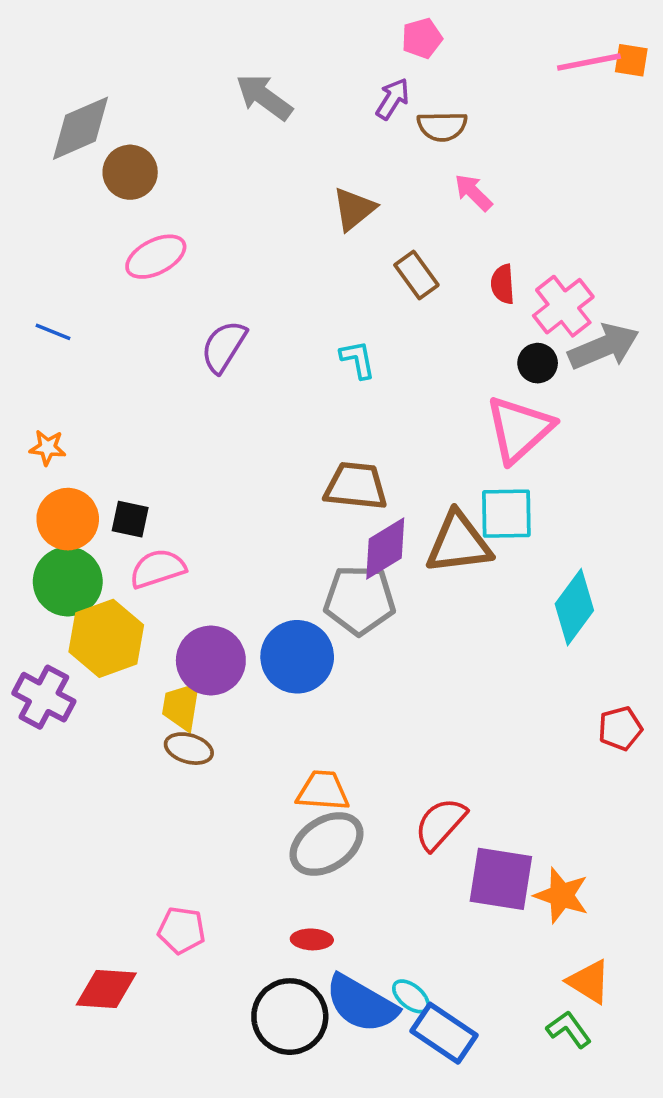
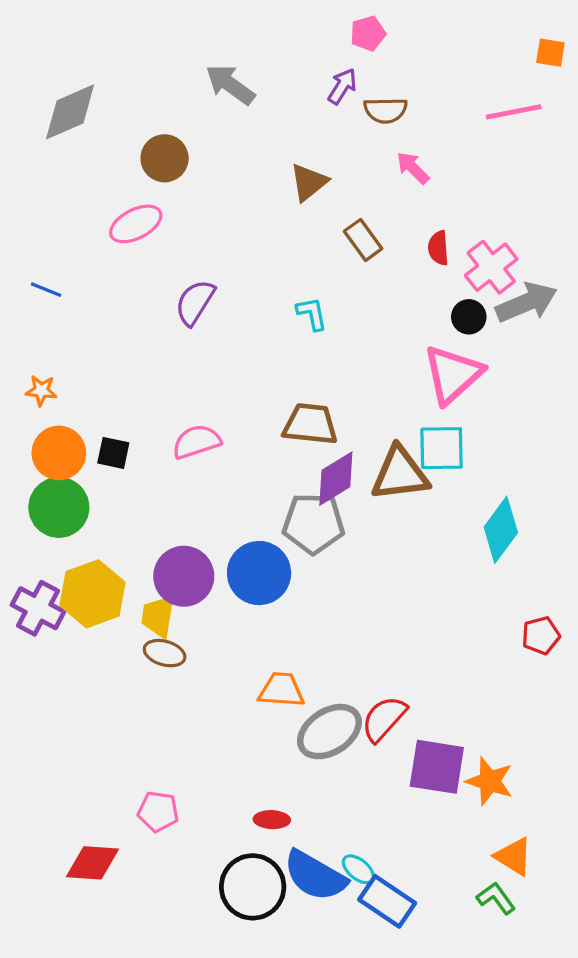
pink line: (589, 62) -> (514, 112), moved
brown circle: (130, 172) -> (165, 158), moved
pink semicircle: (158, 569) -> (197, 442), moved
yellow hexagon: (106, 638) -> (92, 594), moved
gray ellipse: (327, 844) -> (329, 732), moved

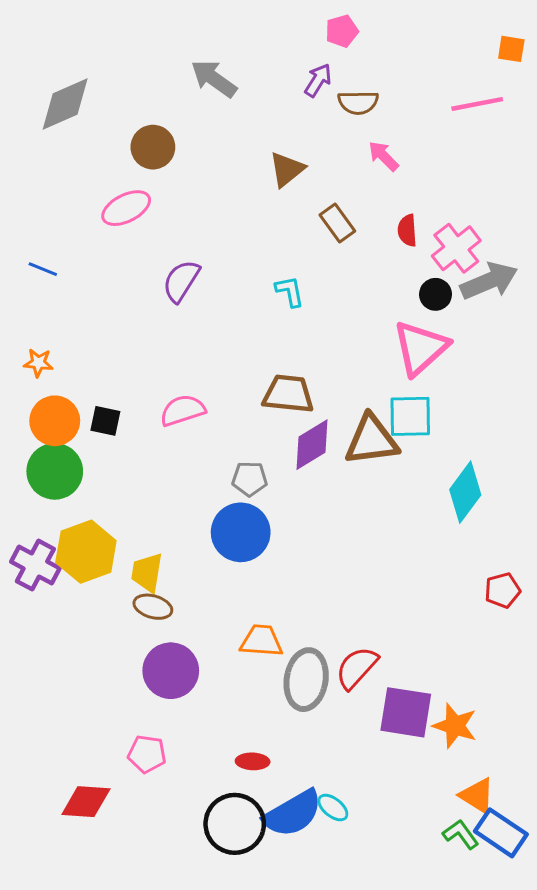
gray pentagon: (313, 523) -> (250, 479), moved, size x0.6
purple circle: (184, 576) -> (171, 671), moved
gray ellipse: (329, 732) -> (306, 680), turned -48
blue semicircle: (315, 876) -> (293, 813), turned -60
blue rectangle: (387, 901) -> (501, 833), moved

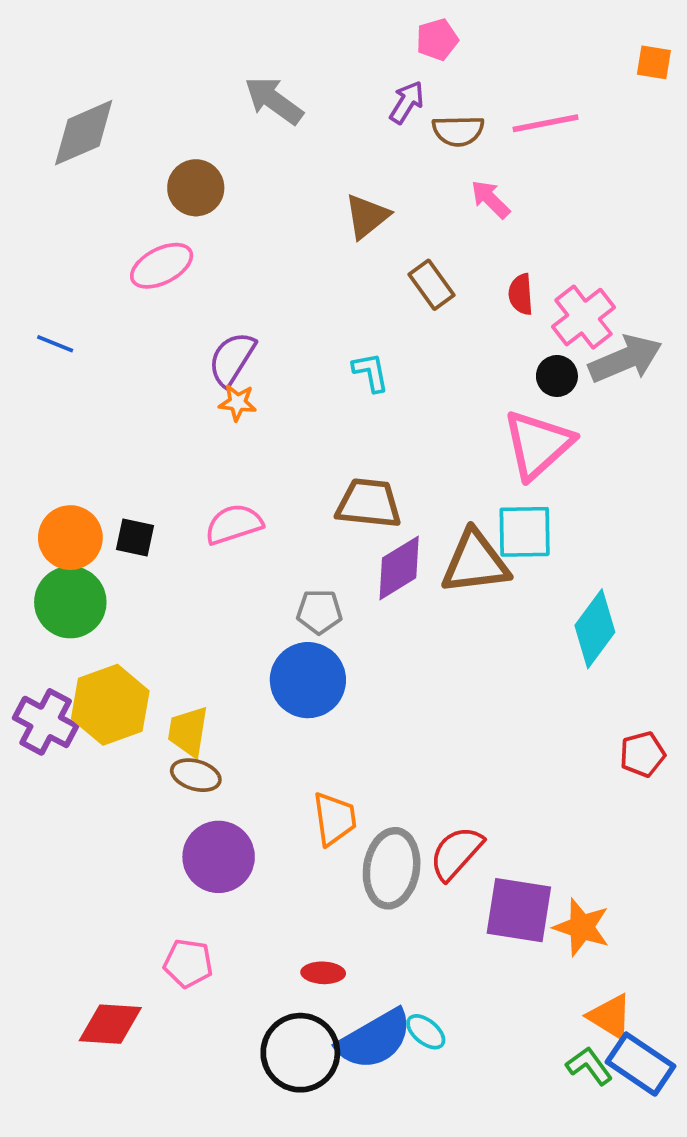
pink line: (477, 104) -> (546, 123), moved
orange star: (38, 363) -> (238, 403), moved
orange trapezoid: (261, 641) -> (335, 819), turned 78

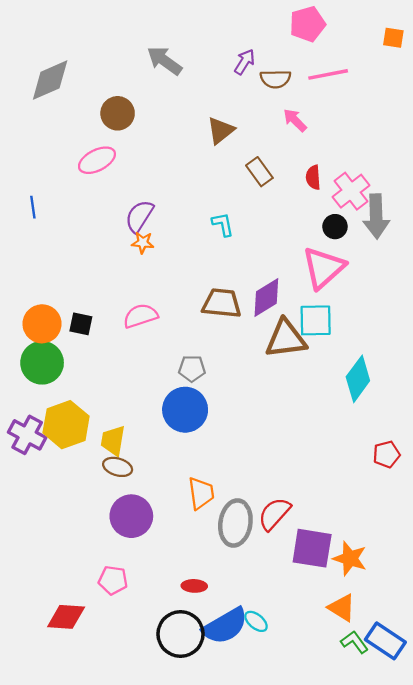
pink pentagon: (437, 40) -> (308, 24), moved, size x1.4
blue line: (55, 344) -> (33, 207), turned 60
gray arrow: (625, 359) -> (376, 216), turned 111
purple diamond: (399, 568) -> (266, 298), moved
orange triangle: (610, 1017) -> (342, 608), moved

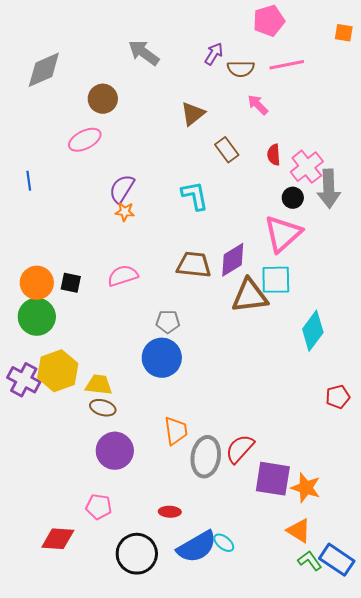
cyan L-shape: (223, 224) -> (195, 196), size x1.4
yellow trapezoid: (113, 441) -> (99, 385), turned 88
black circle: (180, 634) -> (137, 554), moved

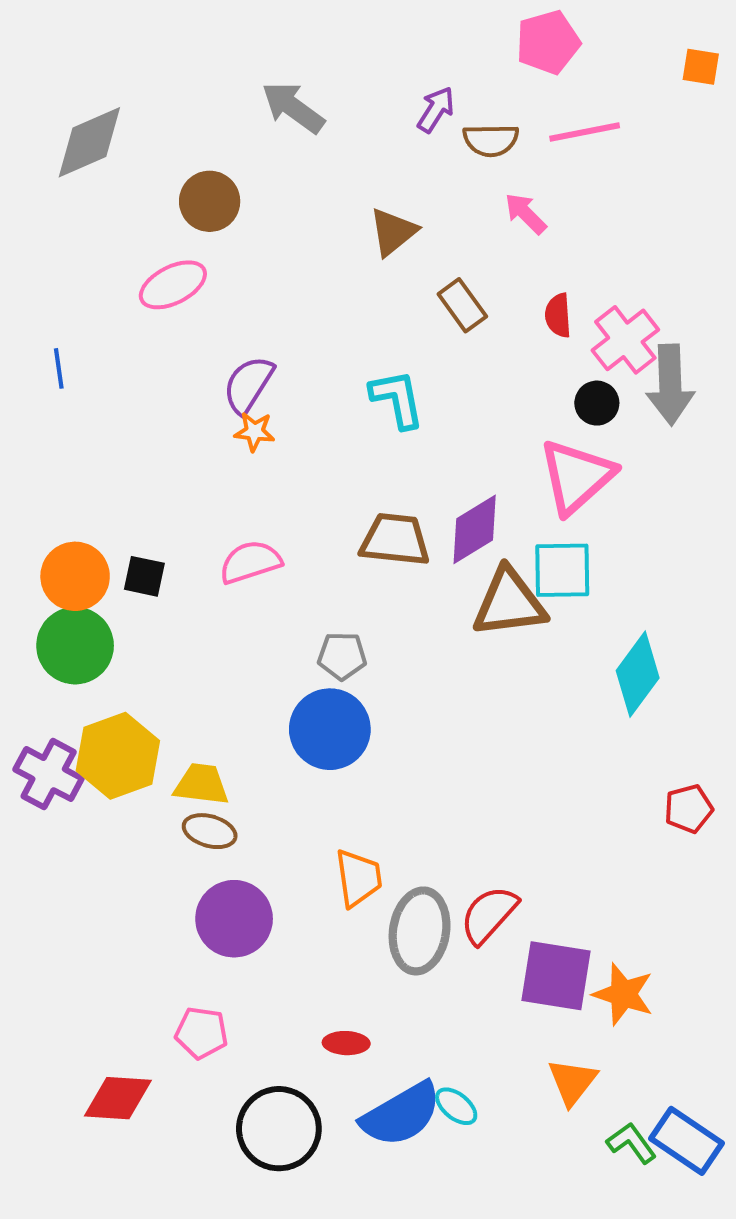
orange triangle: (299, 531) -> (572, 1082), moved, turned 36

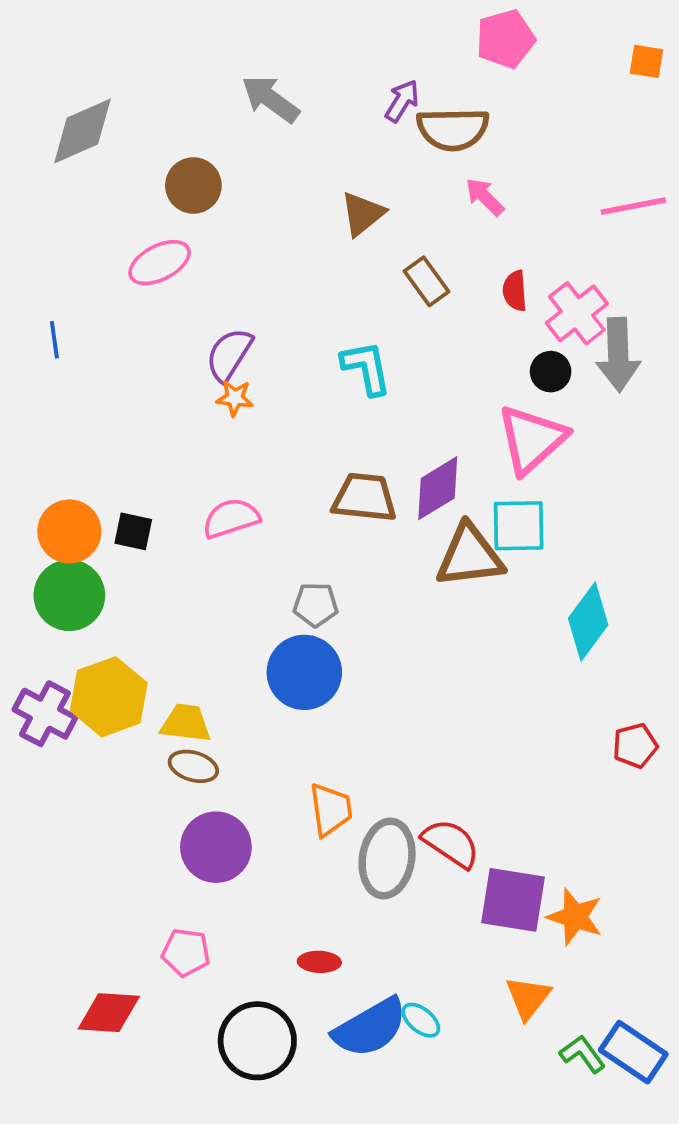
pink line: (585, 132) -> (633, 206), moved
brown semicircle: (491, 140) -> (453, 129), size x1.4
red semicircle: (489, 915) -> (451, 843), turned 82

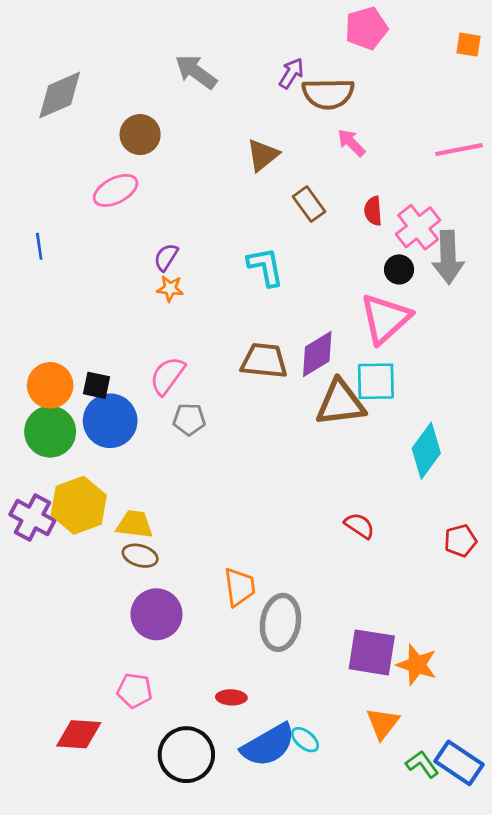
purple semicircle: (229, 355) -> (166, 257), size x0.7
pink semicircle: (231, 518) -> (167, 376), turned -36
gray pentagon: (316, 605) -> (189, 419), moved
blue circle: (304, 672) -> (110, 421), moved
red semicircle: (451, 843) -> (359, 526), moved, size x0.7

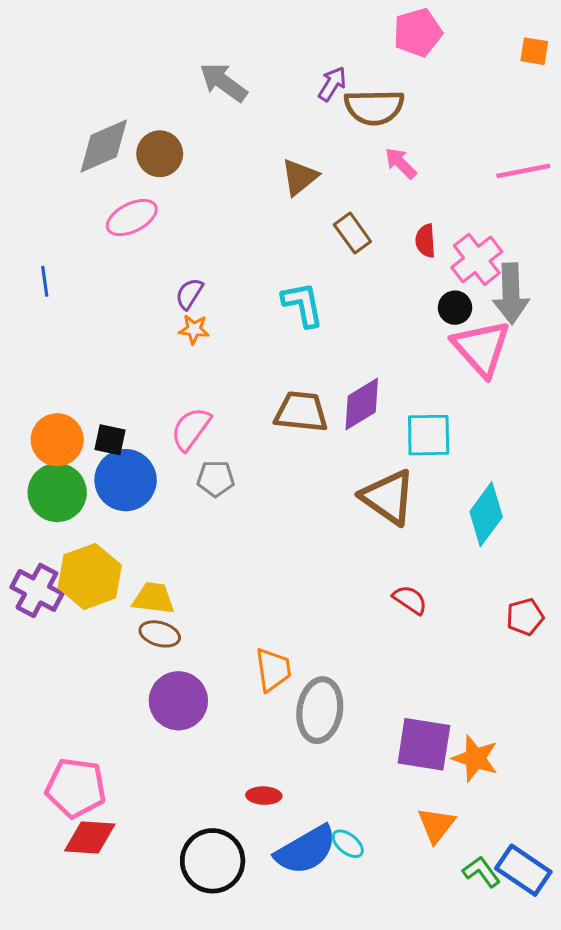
gray diamond: (60, 95) -> (104, 146), moved
pink triangle: (385, 319) -> (481, 348), moved, turned -30
brown triangle: (340, 403) -> (388, 497), moved, turned 42
pink pentagon: (135, 691) -> (76, 788), moved, size x1.5

